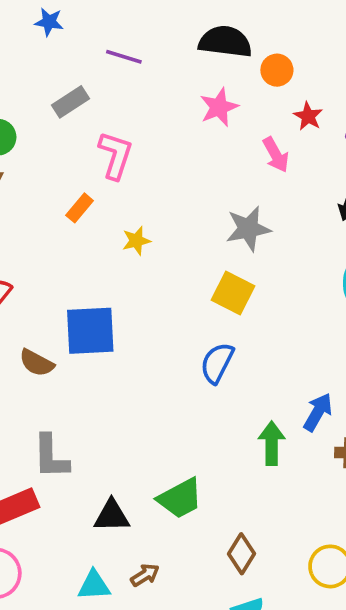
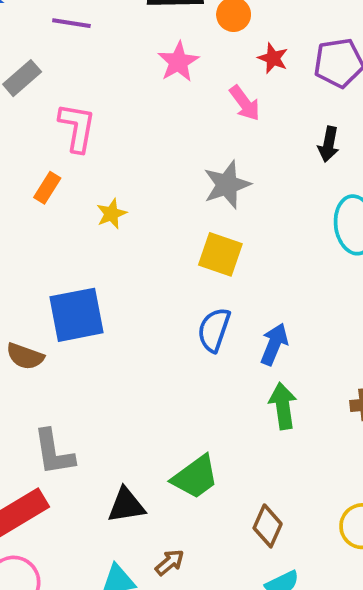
blue arrow: (318, 412) -> (274, 344), moved

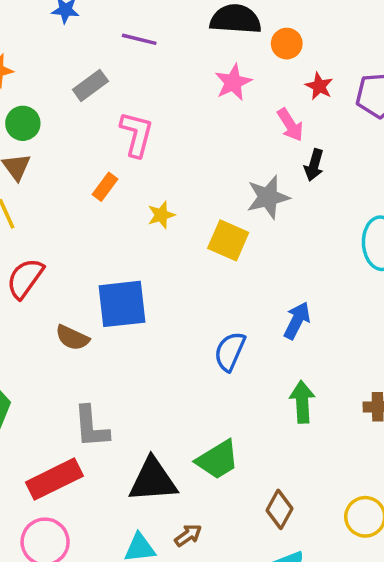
black arrow: (329, 144) -> (314, 165), moved
yellow square: (220, 254) -> (228, 240), moved
blue semicircle: (214, 330) -> (230, 351), moved
blue arrow: (274, 344) -> (297, 321), moved
black triangle: (126, 505) -> (153, 480), size x1.4

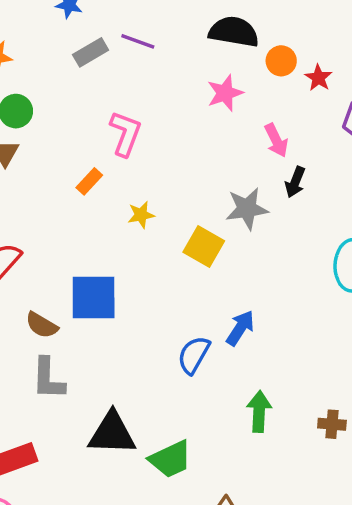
gray rectangle: (90, 85) -> (91, 52), moved
red star: (319, 86) -> (318, 78), moved
blue arrow: (297, 321) -> (240, 328), moved
gray L-shape: (91, 427) -> (48, 379), moved
black triangle: (153, 480) -> (112, 433), moved

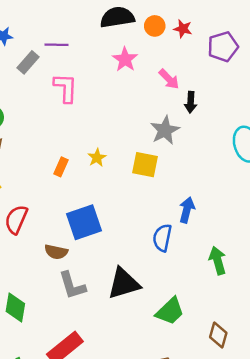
pink L-shape: (125, 134) -> (66, 88), moved
orange rectangle: (89, 181) -> (61, 167), moved
black triangle: (112, 433) -> (124, 283), moved

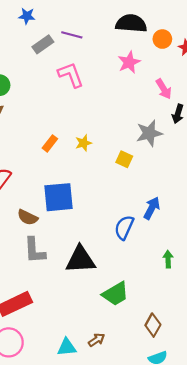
pink L-shape: (66, 88) -> (71, 75), turned -36
yellow square: (145, 165) -> (124, 159), size x0.7
green arrow: (218, 261) -> (168, 259), size x0.7

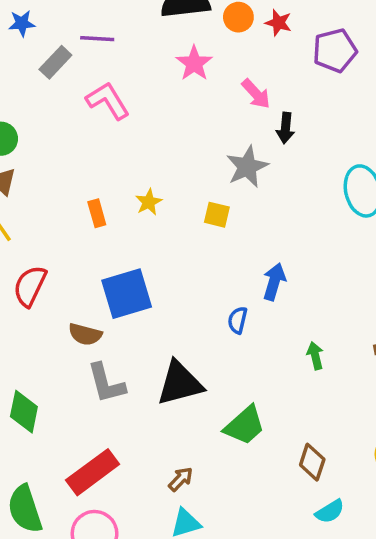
orange rectangle: (50, 143) -> (97, 213), turned -42
blue semicircle: (124, 227) -> (238, 320), size x0.7
brown arrow: (97, 340) -> (181, 479), moved

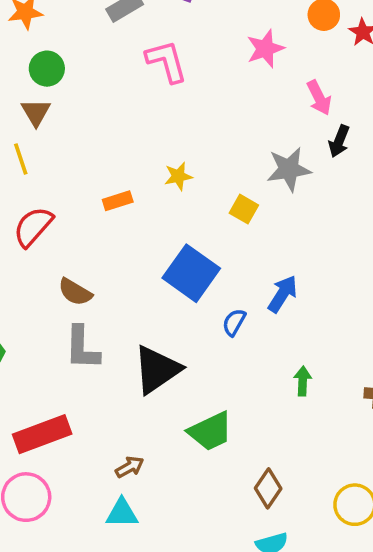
orange rectangle: (97, 213) -> (118, 201), moved, turned 72
blue square: (127, 294) -> (191, 273), moved, turned 36
black triangle: (180, 383) -> (157, 370), turned -36

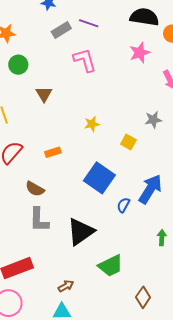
brown triangle: (36, 112) -> (44, 94), moved
gray star: (289, 169) -> (153, 120), size x0.7
orange rectangle: (118, 201) -> (53, 152), moved
blue arrow: (283, 294) -> (150, 189), size x1.4

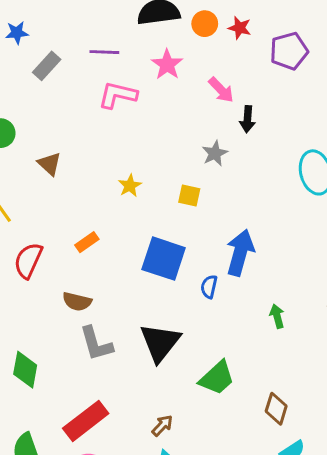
purple line: (89, 23) -> (104, 52), moved
pink L-shape: (85, 60) -> (118, 95), moved, turned -44

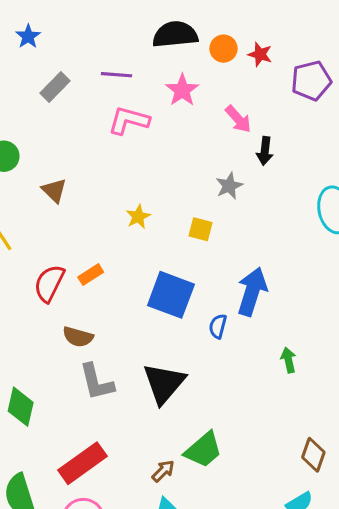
blue star: (17, 33) -> (28, 36), moved, turned -30
red semicircle: (28, 260) -> (49, 283), moved
green trapezoid: (217, 378) -> (203, 450), moved
brown diamond: (276, 409) -> (313, 455), moved

